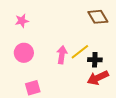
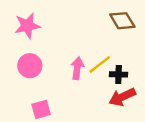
pink star: (22, 21) -> (27, 26), size x1.5

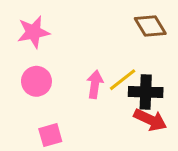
black cross: (119, 74) -> (146, 92), size x1.5
red arrow: (122, 97) -> (150, 120), turned -130

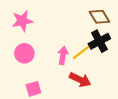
black cross: (146, 92) -> (99, 41), moved, turned -30
red arrow: (150, 120) -> (80, 80), moved

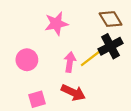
pink star: (22, 21) -> (56, 24), moved
red arrow: (80, 80) -> (73, 93), moved

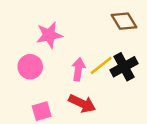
pink star: (56, 24) -> (49, 35), moved
black cross: (111, 46) -> (124, 67), moved

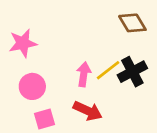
pink star: (49, 35) -> (23, 43), moved
pink circle: (30, 67) -> (32, 86), moved

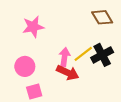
pink star: (23, 43) -> (33, 27), moved
red arrow: (88, 111) -> (68, 73), moved

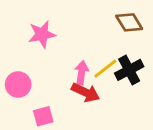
pink circle: (25, 66) -> (18, 85), moved

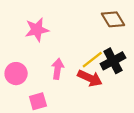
pink arrow: (82, 73) -> (58, 69), moved
red arrow: (86, 92) -> (90, 78), moved

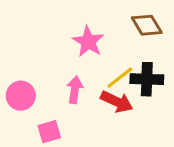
pink star: (37, 30) -> (88, 42), moved, turned -30
black cross: (113, 61) -> (147, 79), turned 30

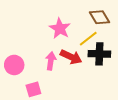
yellow line: (120, 78) -> (88, 39), moved
red arrow: (117, 102) -> (71, 57), moved

